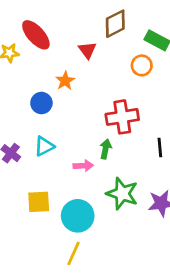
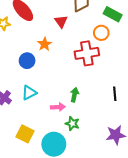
red cross: (122, 117) -> (87, 53), moved
green star: (122, 194) -> (72, 124), moved, size x0.6
yellow square: (39, 202) -> (25, 134), turned 30

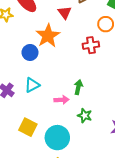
orange star: (45, 44) -> (48, 36), size x1.6
red cross: (87, 53) -> (91, 45), size x0.7
green star: (72, 124) -> (85, 116), moved

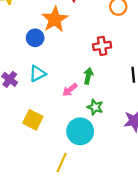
red cross: (91, 45) -> (102, 46), moved
pink arrow: (62, 100) -> (70, 90), turned 144
cyan circle: (57, 138) -> (80, 131), moved

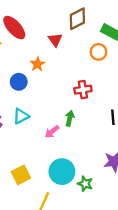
orange star: (55, 19) -> (38, 64), size x0.6
green star: (95, 107) -> (85, 184), moved
yellow square: (33, 120) -> (21, 175), moved, turned 36

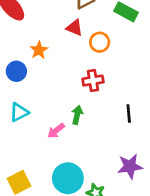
red triangle: (55, 40) -> (74, 28), moved, turned -32
orange circle: (98, 52) -> (100, 42), moved

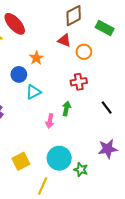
cyan triangle: (19, 112) -> (33, 92), moved
black line: (129, 114) -> (107, 108), turned -32
pink arrow: (56, 131) -> (50, 121), turned -40

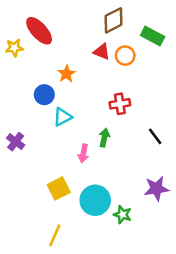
orange circle: (84, 52) -> (125, 56), moved
yellow square: (21, 161) -> (59, 189), moved
yellow line: (43, 186) -> (55, 235), moved

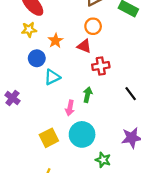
yellow star: (14, 48) -> (29, 30), moved
red triangle: (102, 52) -> (84, 46), moved
orange circle: (125, 56) -> (93, 26), moved
cyan circle: (95, 200) -> (82, 134), moved

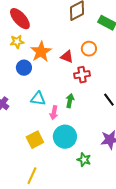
orange circle: (93, 26) -> (89, 49), moved
orange star: (56, 41) -> (41, 52), size x1.5
cyan triangle: (52, 77) -> (38, 99), moved, turned 35

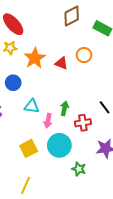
blue circle: (24, 68) -> (13, 83), moved
red cross: (82, 75) -> (83, 123), moved

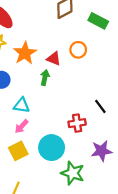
green arrow: (64, 108) -> (45, 78), moved
pink arrow: (48, 121) -> (22, 126), moved, turned 32
green star: (79, 169) -> (73, 173), size x1.5

